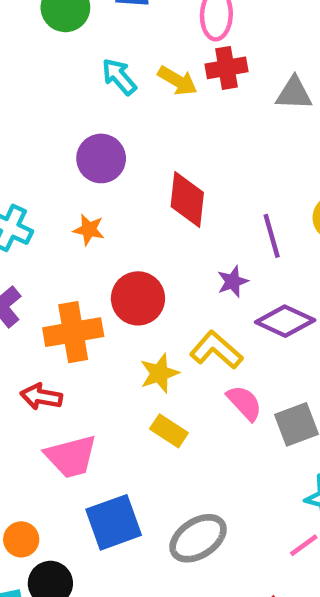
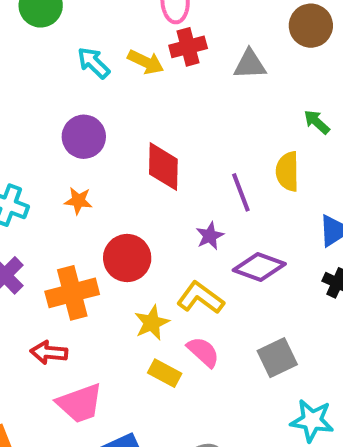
pink semicircle: (244, 403) -> (203, 352), moved

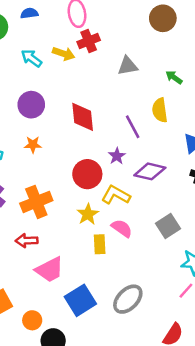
gray triangle: (250, 64) -> (128, 66), moved
red circle: (127, 258) -> (87, 174), moved
yellow rectangle: (165, 373) -> (100, 244), turned 66

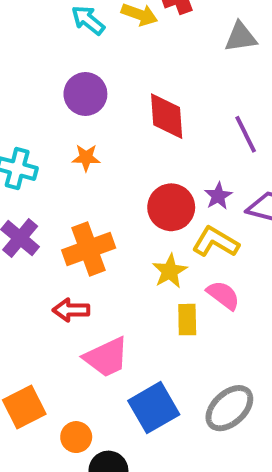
purple star: (117, 156) -> (218, 196), moved

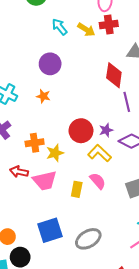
red diamond: (167, 116) -> (114, 75), moved
orange cross: (89, 249) -> (35, 143), size x0.7
yellow star: (170, 271) -> (55, 153), moved
pink trapezoid: (106, 357) -> (45, 181), moved

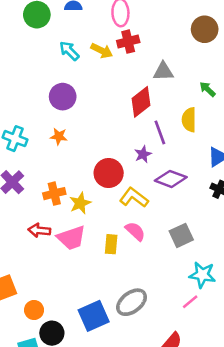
red diamond: (114, 75) -> (141, 102), turned 50
purple star: (106, 130) -> (143, 154), moved
blue square: (50, 230) -> (94, 316), moved

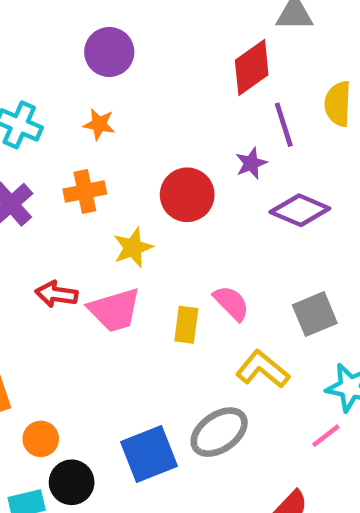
orange cross: (54, 194) -> (85, 191), moved
yellow L-shape: (134, 198) -> (263, 369), moved

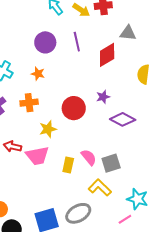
purple line: (284, 125) -> (77, 42), moved
gray square: (315, 314) -> (111, 163), moved

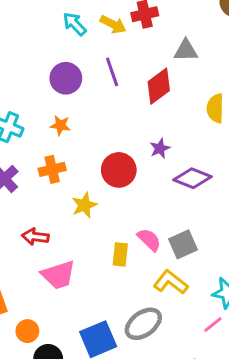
pink trapezoid: (37, 156) -> (58, 275), moved

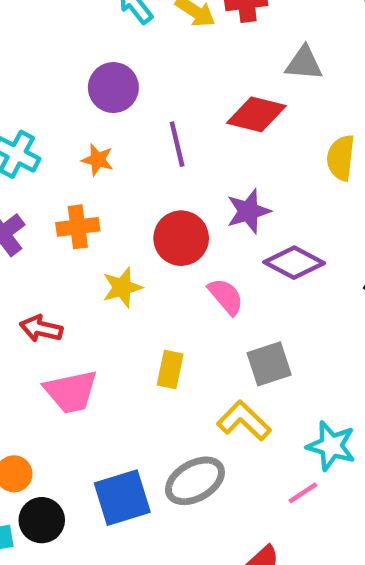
purple line: (112, 72) -> (177, 144), moved
red diamond: (159, 86) -> (256, 114), turned 45
purple star: (160, 148) -> (248, 211), size x1.4
pink semicircle: (149, 240) -> (226, 296), moved

